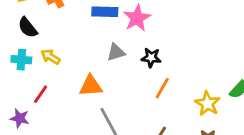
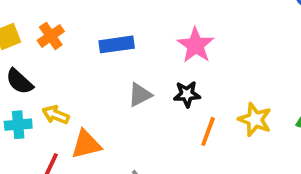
pink star: (137, 18) -> (196, 45), moved
orange triangle: (91, 86) -> (86, 144), moved
yellow star: (207, 104) -> (255, 120), moved

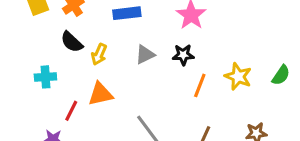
black semicircle: (19, 81) -> (72, 42), moved
yellow arrow: (56, 115) -> (99, 54), moved, turned -90

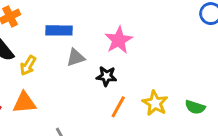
gray triangle: (145, 55) -> (76, 57), moved
green semicircle: (281, 75) -> (195, 107), turned 66

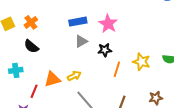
blue rectangle: (59, 30) -> (78, 22), moved
yellow arrow: (28, 65) -> (74, 76), moved, turned -136

